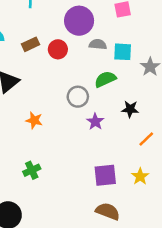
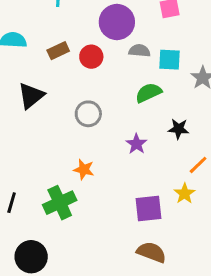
gray circle: (78, 97) -> (88, 114), moved
orange star: (34, 120) -> (84, 169), moved
green cross: (32, 170) -> (60, 203), size x1.5
yellow star: (140, 176) -> (185, 194), moved

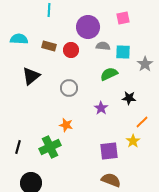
brown rectangle: (58, 51) -> (49, 46), turned 40

